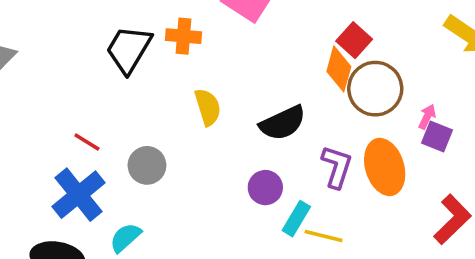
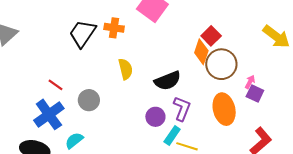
purple L-shape: (337, 167) -> (182, 109), moved

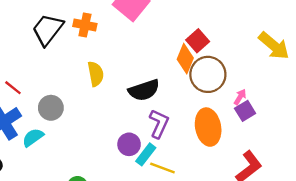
purple square: (255, 94) -> (245, 111), turned 30
purple circle: (155, 117) -> (129, 144), moved
cyan semicircle: (74, 141) -> (33, 137), moved

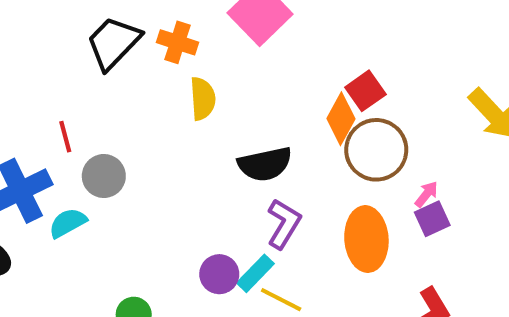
yellow semicircle: (96, 74) -> (203, 99), moved
red line: (13, 88) -> (65, 137), moved, turned 30
purple circle: (129, 144) -> (219, 274), moved

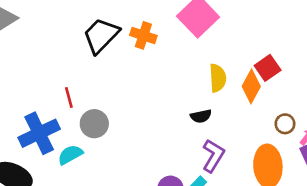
yellow semicircle: (203, 99) -> (218, 78), moved
brown circle: (376, 150) -> (285, 124), moved, size x0.5
black semicircle: (265, 164) -> (201, 116), size x0.6

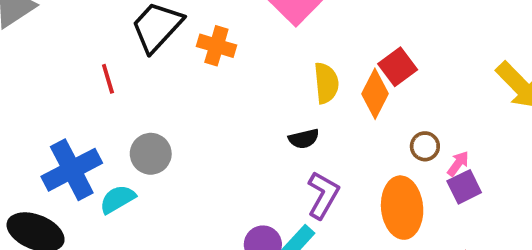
orange cross: (143, 35) -> (216, 46), moved
red line: (69, 98) -> (108, 79), moved

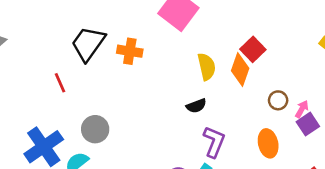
orange ellipse: (402, 208) -> (268, 143), size x0.7

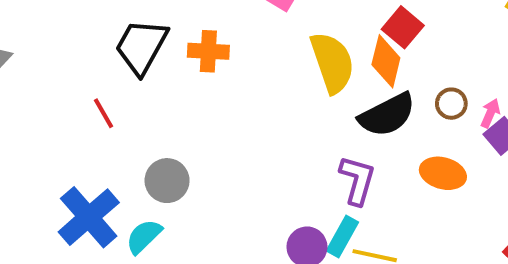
yellow semicircle: (207, 67) -> (332, 62), size x1.4
black semicircle: (196, 106) -> (387, 115), moved, size x1.8
orange ellipse: (268, 143) -> (443, 173), turned -56

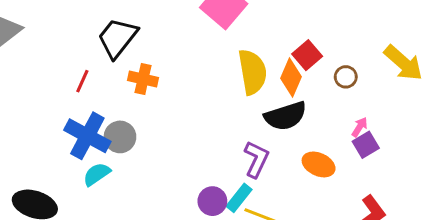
orange cross: (208, 51) -> (143, 79), moved
brown circle: (451, 104) -> (346, 77), moved
red line: (103, 113) -> (82, 81), turned 45
blue cross: (89, 217) -> (87, 136), moved, turned -30

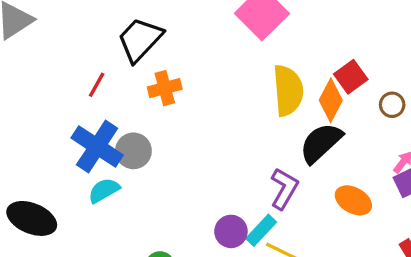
orange cross: (143, 79) -> (165, 88), turned -32
black semicircle: (285, 116) -> (321, 143), turned 150

